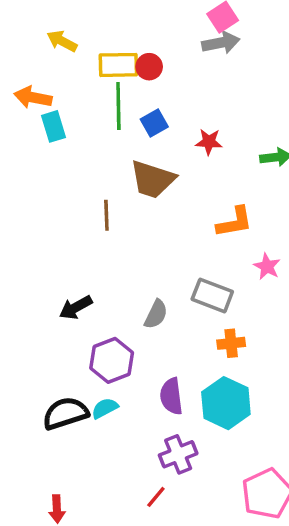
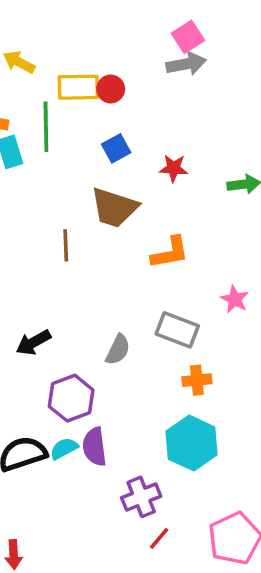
green line: (118, 106) -> (46, 127), moved
orange L-shape: (235, 222) -> (170, 253), moved
purple semicircle: (171, 396) -> (95, 447), moved
red line: (156, 497) -> (159, 538), moved

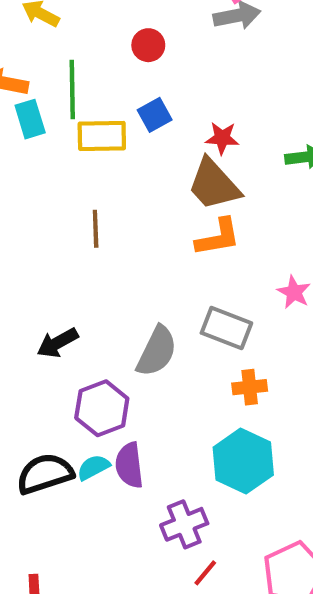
yellow rectangle: (78, 87) -> (102, 136), moved
brown trapezoid: (114, 208) -> (214, 184), moved, turned 30
gray semicircle: (118, 350) -> (157, 351), size x1.4

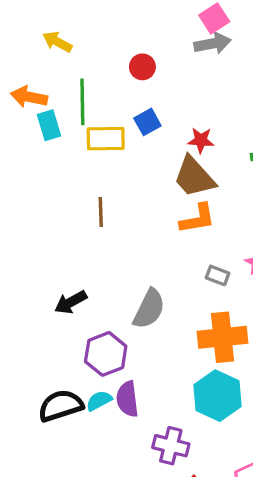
gray rectangle: (226, 328) -> (218, 275), moved, size x0.6
orange cross: (250, 387) -> (223, 337), size x1.8
purple cross: (184, 524) -> (171, 446), turned 36

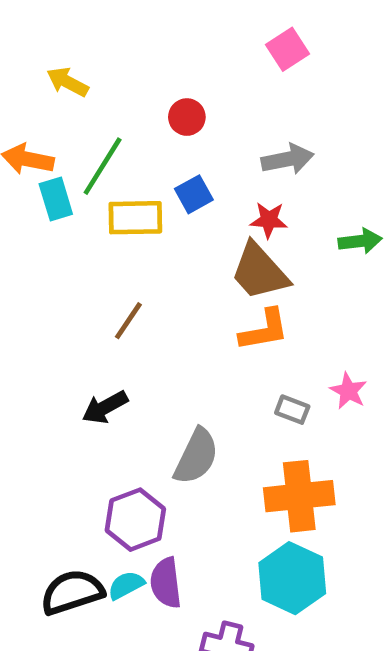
gray arrow: (213, 43) -> (288, 159), moved
green line: (82, 102) -> (103, 166), turned 33
brown line: (101, 212) -> (128, 321), turned 36
black arrow: (71, 302) -> (105, 407), moved

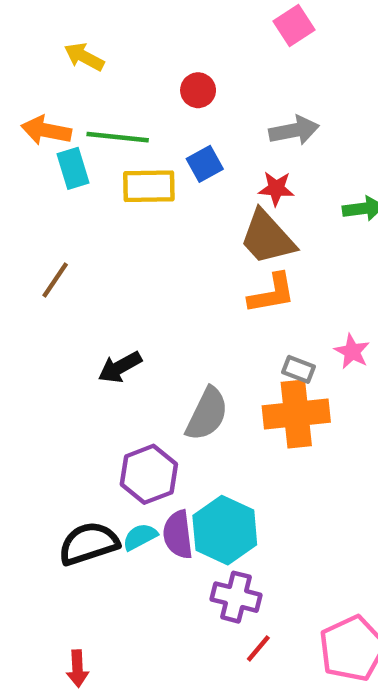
green line: (103, 166) -> (118, 137), turned 64
brown line: (128, 321) -> (55, 280), moved
orange cross: (299, 496) -> (296, 414), moved
cyan hexagon: (292, 578) -> (225, 530), moved

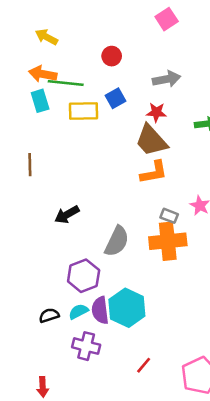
orange arrow: (46, 130) -> (43, 74), moved
brown line: (55, 280) -> (30, 165), turned -35
black semicircle: (89, 543) -> (49, 315), size x0.6
purple cross: (236, 597) -> (86, 346), moved
red line: (258, 648) -> (144, 365), moved

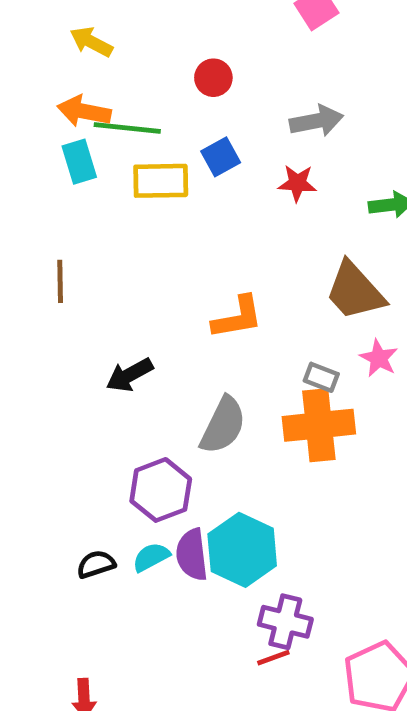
brown trapezoid: (151, 140) -> (355, 291), moved
orange L-shape: (154, 172) -> (237, 317), moved
purple cross: (86, 346) -> (285, 622), moved
red line: (144, 365) -> (273, 658), turned 30

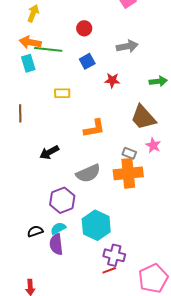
yellow arrow: (91, 42) -> (33, 13), turned 84
yellow rectangle: (161, 181) -> (62, 93), moved, size x0.7
red star: (297, 183) -> (112, 80), moved
gray semicircle: (223, 425) -> (88, 173), turned 40
purple semicircle: (192, 555) -> (56, 244), moved

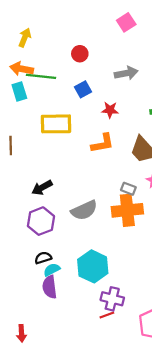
yellow rectangle: (62, 93) -> (56, 124), size x1.8
orange L-shape: (94, 128) -> (102, 143), moved
purple hexagon: (62, 200) -> (41, 221), moved
black semicircle: (35, 231) -> (43, 258), moved

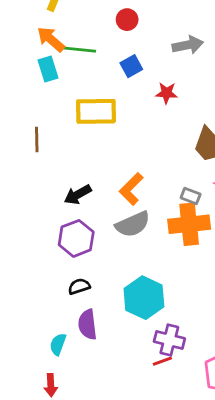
orange arrow: (21, 69) -> (51, 39), turned 30
orange L-shape: (102, 143) -> (131, 189), moved, turned 145
cyan semicircle: (52, 270) -> (58, 344), moved, turned -42

